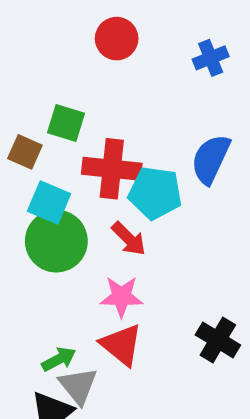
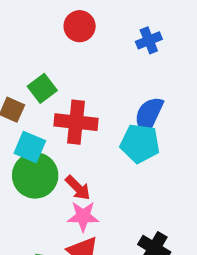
green square: (66, 123) -> (42, 88), turned 36
cyan pentagon: (155, 193) -> (140, 143), moved
red arrow: (129, 239) -> (78, 188), moved

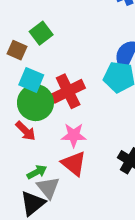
red cross: (76, 122) -> (68, 91), moved, turned -32
red arrow: (78, 188) -> (26, 131), moved

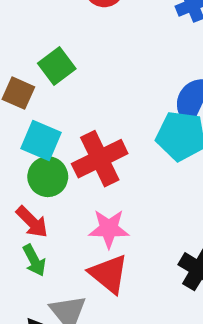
green circle: (35, 103) -> (48, 177), size x0.7
green arrow: (37, 172) -> (34, 260), moved, turned 90

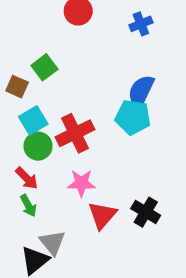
cyan square: (41, 141) -> (33, 120), turned 36
red triangle: (109, 274) -> (102, 215), moved, turned 32

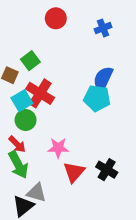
red cross: (75, 133) -> (40, 93), moved, turned -32
green arrow: (28, 206) -> (18, 165), size x1.6
gray triangle: (52, 243) -> (36, 193), turned -35

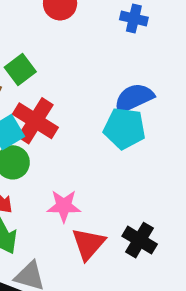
blue cross: (103, 28) -> (134, 18), turned 35
blue semicircle: (103, 79) -> (134, 98), turned 40

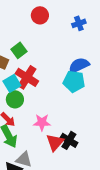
blue cross: (134, 18) -> (79, 23), turned -32
black cross: (140, 240) -> (69, 140), moved

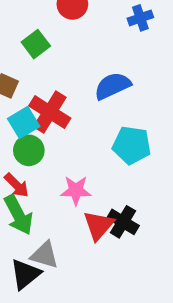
green square: (19, 50) -> (36, 44), moved
blue semicircle: (79, 65) -> (112, 86), moved
cyan pentagon: (74, 81) -> (132, 145), moved

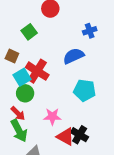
blue cross: (140, 18) -> (90, 31), moved
red triangle: (99, 225) -> (65, 137), turned -42

